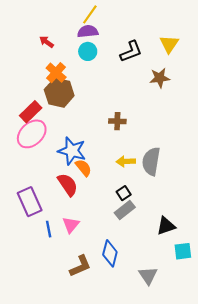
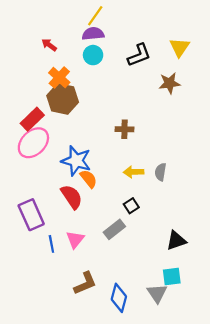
gray semicircle: (151, 161) -> (160, 172), size x0.6
gray rectangle: (125, 210) -> (114, 229), moved
cyan square: (183, 251) -> (172, 277), moved
blue diamond: (110, 253) -> (119, 298), moved

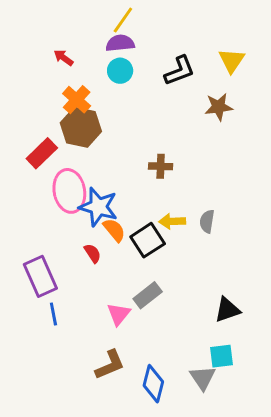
pink ellipse: (33, 143) -> (69, 191), moved, turned -56
red semicircle: (72, 197) -> (93, 253), size x0.6
black square: (131, 206) -> (148, 240), moved, size x1.6
pink triangle: (75, 239) -> (119, 314), moved
blue line: (51, 244) -> (53, 314), moved

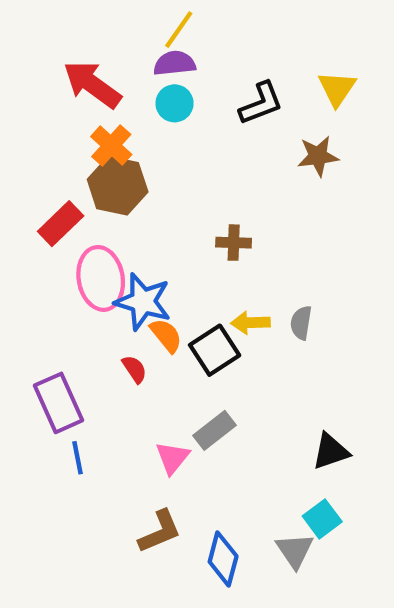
red arrow: (64, 58) -> (92, 84), size x2.0
cyan square: (221, 356) -> (322, 519), turned -30

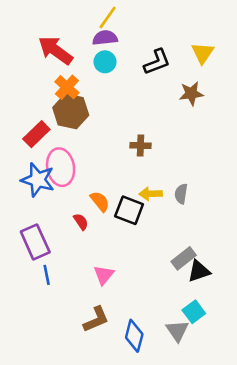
blue star: (143, 302) -> (38, 180), moved
black square: (215, 350) -> (129, 210), turned -36
gray rectangle: (215, 430) -> (184, 258), moved

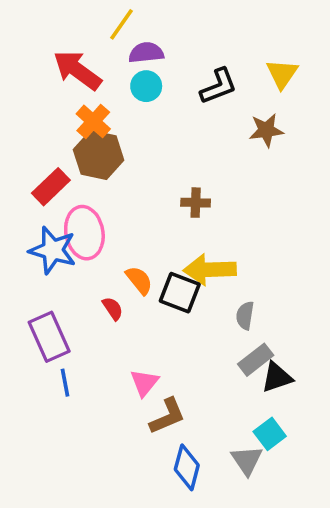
yellow line: (108, 17) -> (121, 24), moved
yellow arrow: (151, 194) -> (210, 270), size x1.6
gray semicircle: (181, 194) -> (245, 316), moved
brown L-shape: (96, 319) -> (167, 416), moved

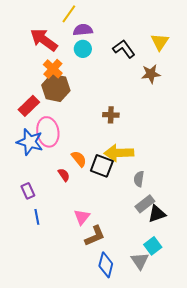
black L-shape: (219, 86) -> (124, 49), turned -105
purple rectangle: (49, 337) -> (28, 191), size x0.6

